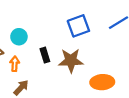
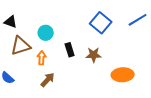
blue square: (78, 26) -> (101, 23), turned -30
brown star: (71, 60) -> (94, 55), size x0.7

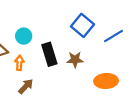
blue line: (138, 20) -> (114, 36), moved
black rectangle: (70, 50) -> (49, 54), size x1.5

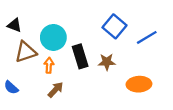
cyan circle: (24, 36) -> (53, 37), size x1.5

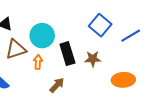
brown arrow: (56, 90) -> (57, 85), moved

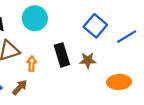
cyan circle: (42, 36) -> (35, 18), moved
brown arrow: (57, 85) -> (20, 87), moved

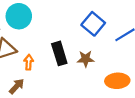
cyan circle: (35, 18) -> (19, 16), moved

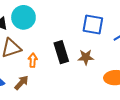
blue square: (93, 24) -> (93, 25), turned -30

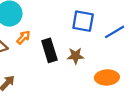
orange arrow: (33, 60) -> (23, 37), moved, turned 40

